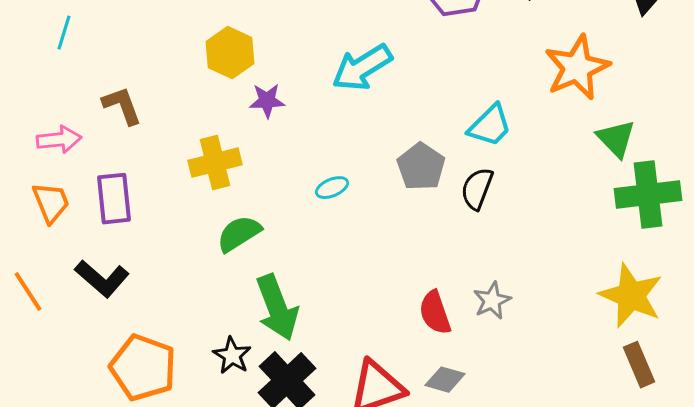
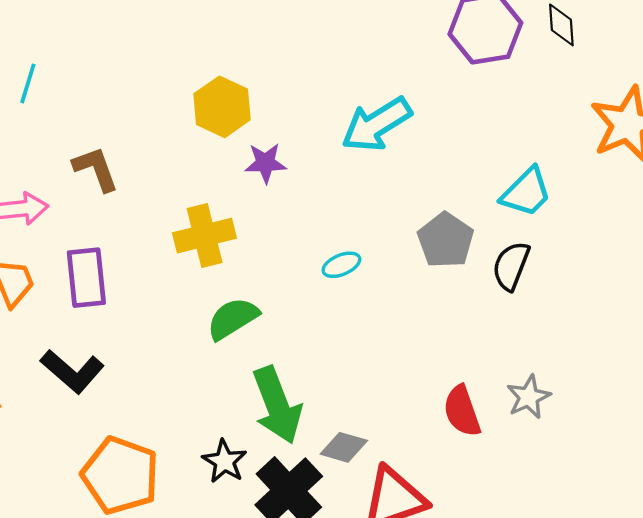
gray diamond: (445, 380) -> (344, 447), moved

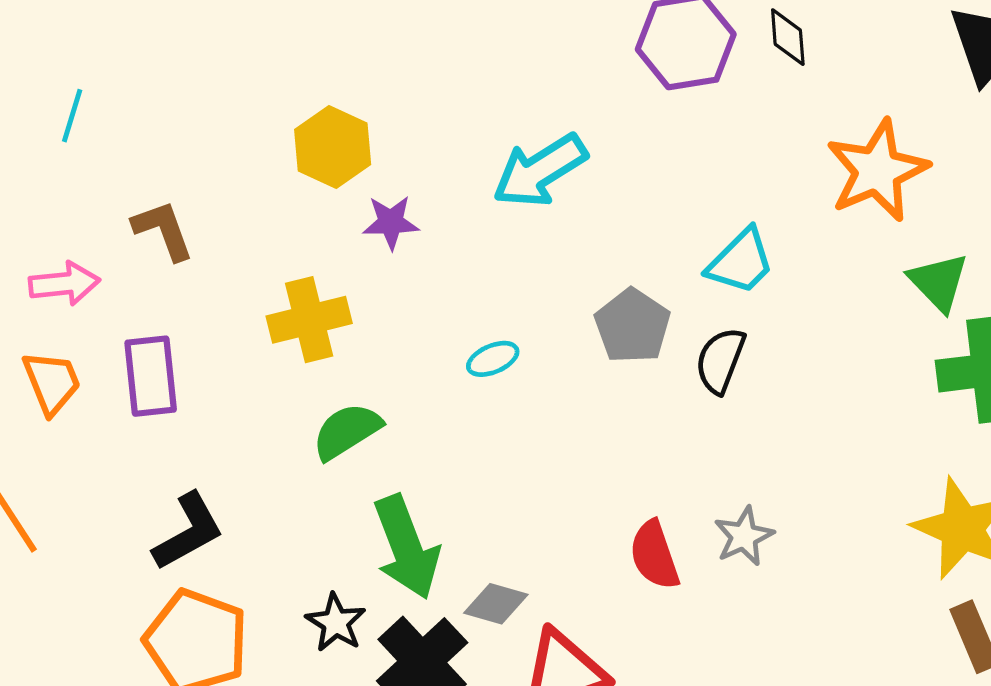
black L-shape: (72, 371) -> (188, 532), moved, turned -70

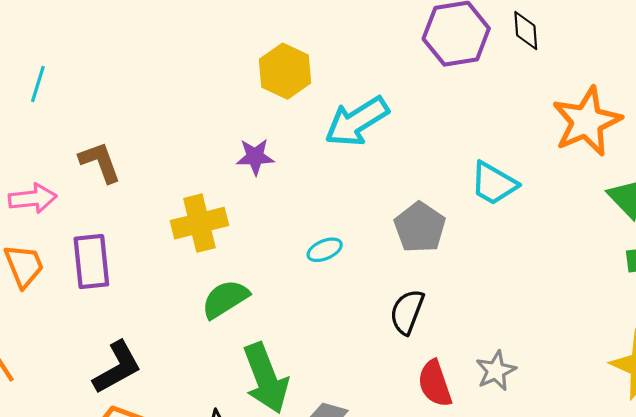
yellow hexagon: (333, 147) -> (285, 71), moved
cyan trapezoid: (741, 262) -> (494, 183), turned 75
black semicircle: (720, 360) -> (407, 312), moved

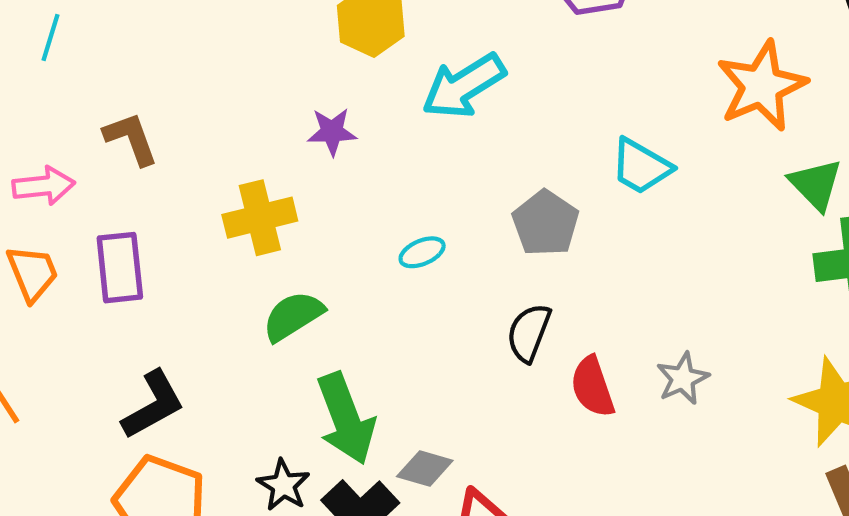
gray star: (496, 371) -> (683, 378), moved
red semicircle: (435, 384) -> (593, 387), moved

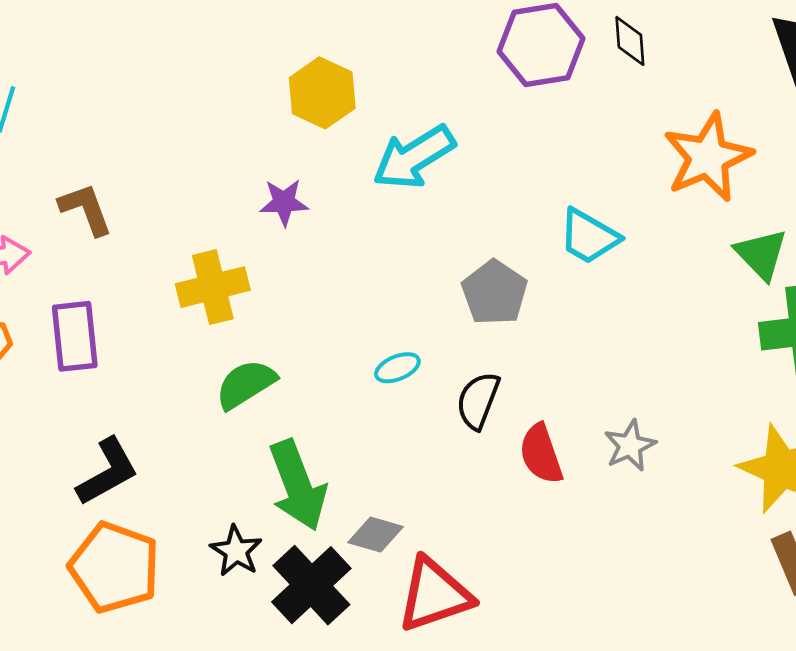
cyan ellipse: (422, 252) -> (397, 368), moved

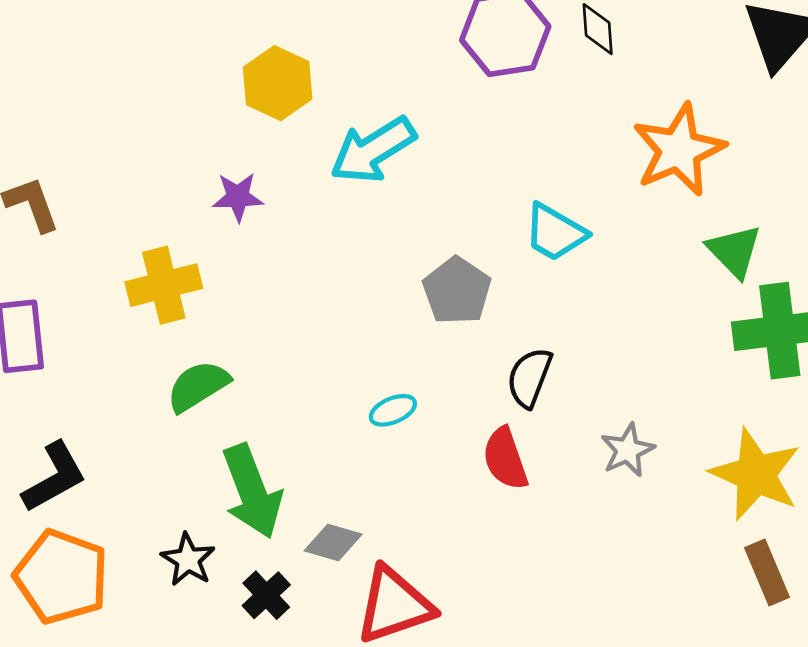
cyan ellipse: (397, 368) -> (393, 410), moved
black semicircle: (478, 401) -> (529, 378), moved
gray star: (630, 446) -> (628, 450), moved
black cross: (311, 585) -> (266, 595), size x0.6

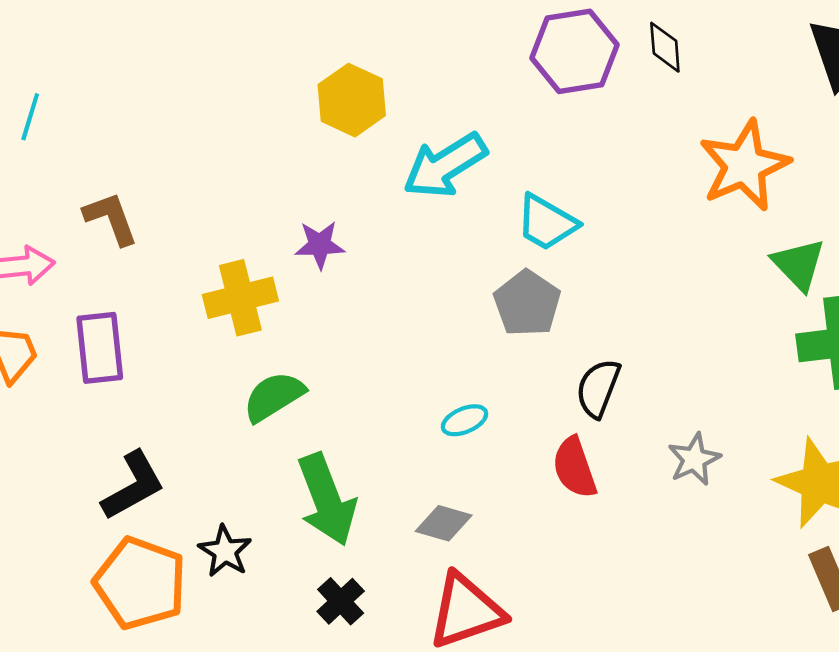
purple star: (238, 197) -> (320, 245), moved
cyan trapezoid: (555, 232) -> (547, 223), moved
gray diamond: (333, 543) -> (444, 523), moved
black star: (188, 560) -> (225, 551), moved

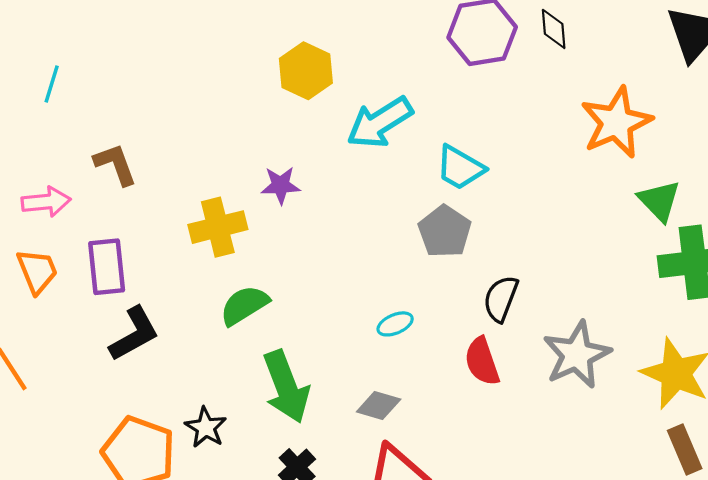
gray star: (694, 459) -> (577, 355), size x1.6
black L-shape: (133, 486) -> (134, 334), moved

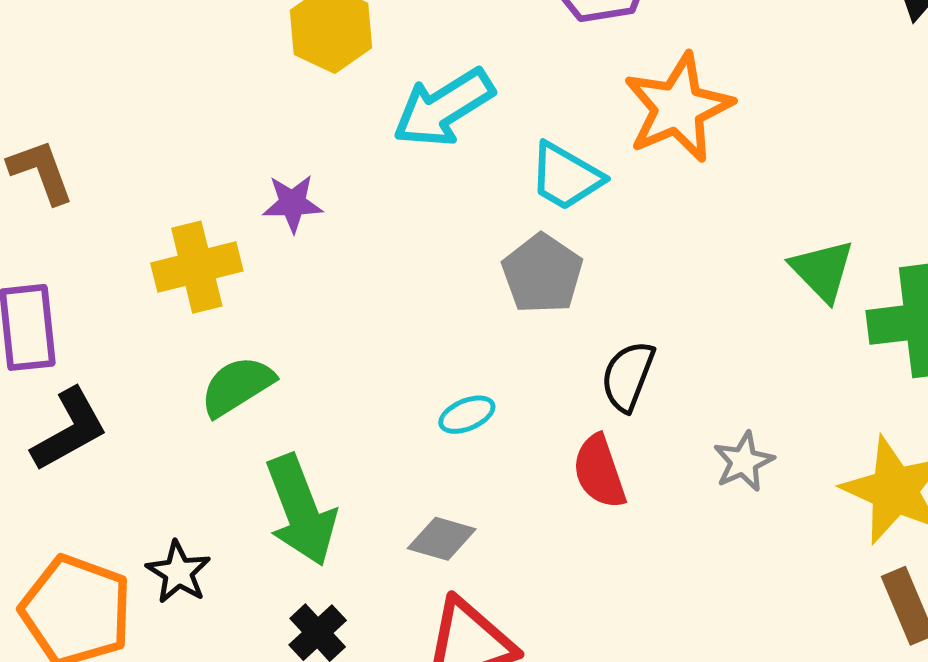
orange star: (616, 122) -> (678, 108), moved
green triangle: (659, 201) -> (822, 270), moved
gray star: (577, 355) -> (744, 462), size x0.6

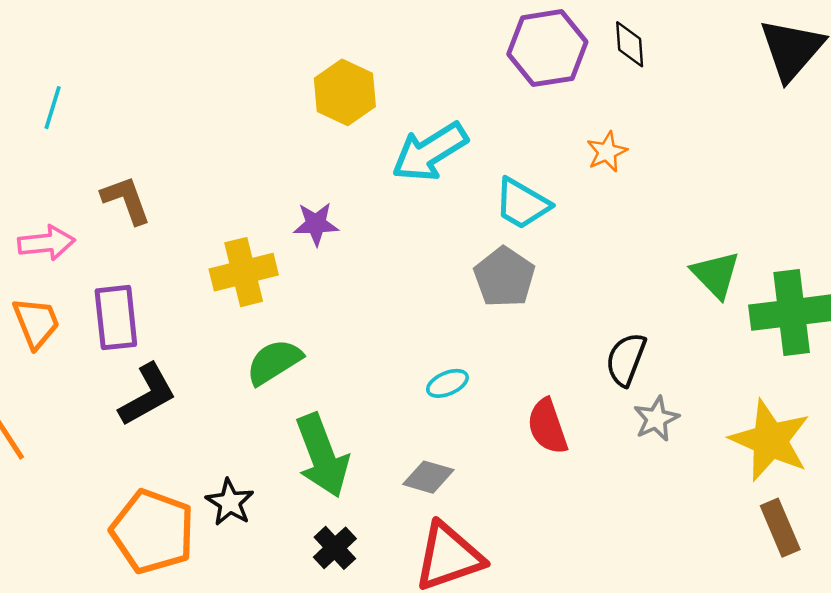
orange star: (678, 108) -> (607, 152), size x0.5
black semicircle: (628, 376) -> (626, 359), moved

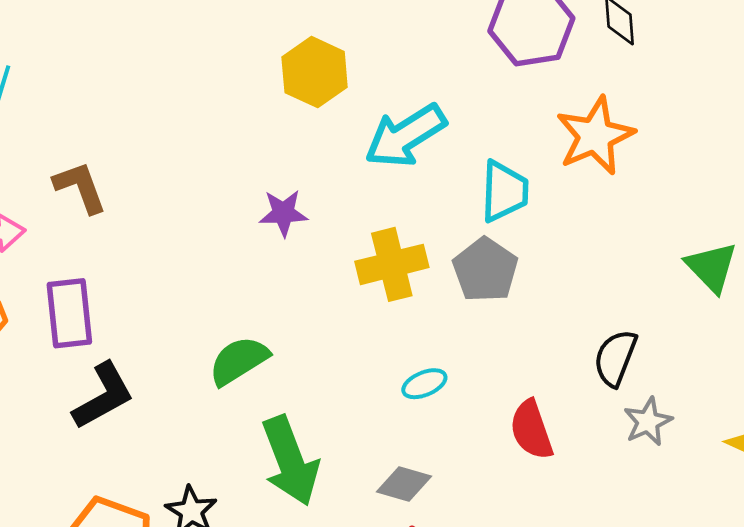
orange star: (607, 152) -> (595, 136), size x1.8
cyan trapezoid: (522, 204) -> (504, 191), turned -118
yellow cross: (244, 272) -> (392, 264), moved

